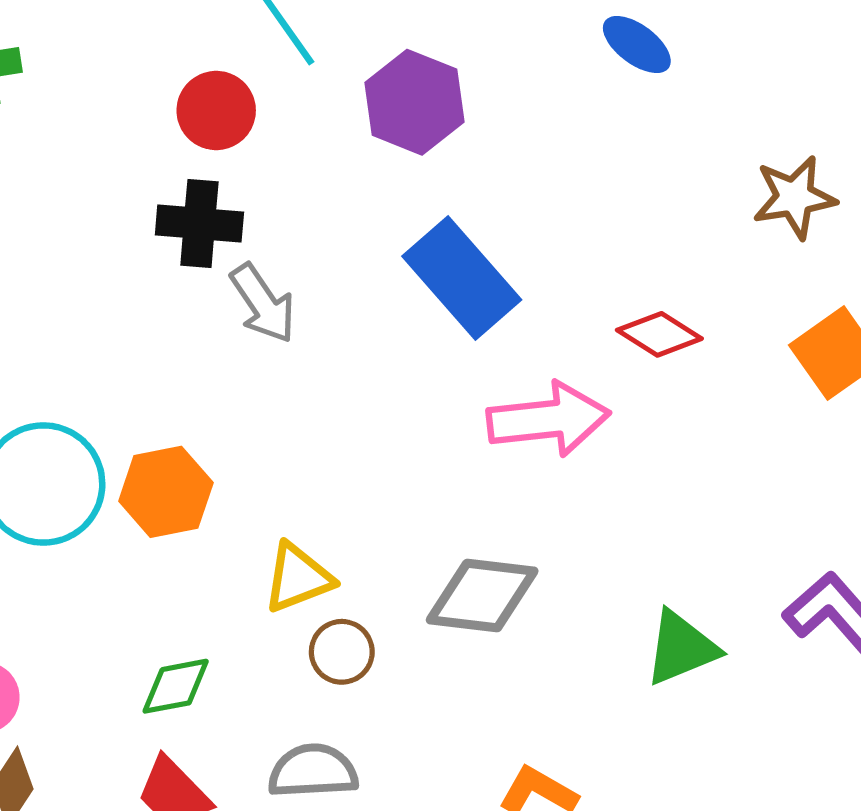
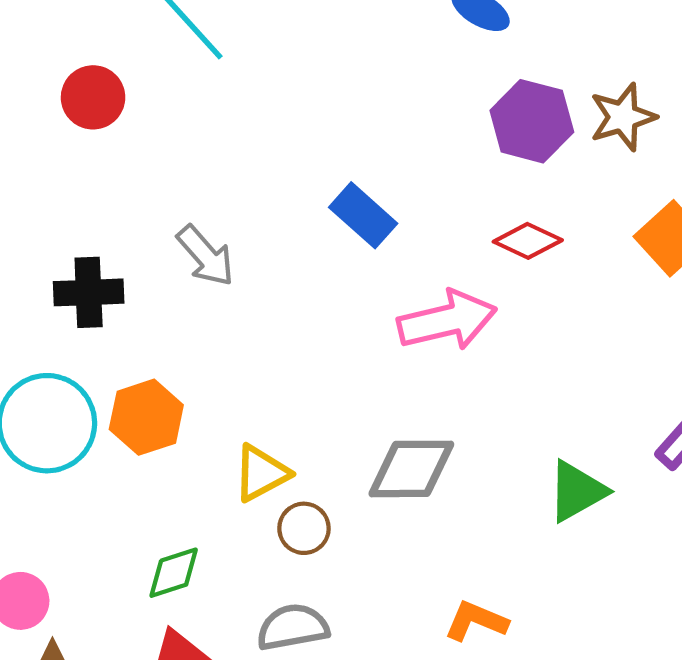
purple hexagon: (414, 102) -> (532, 121), moved
red circle: (216, 110) -> (93, 97), moved
black cross: (199, 224) -> (89, 292), moved
blue rectangle: (462, 278) -> (363, 215), size x0.7

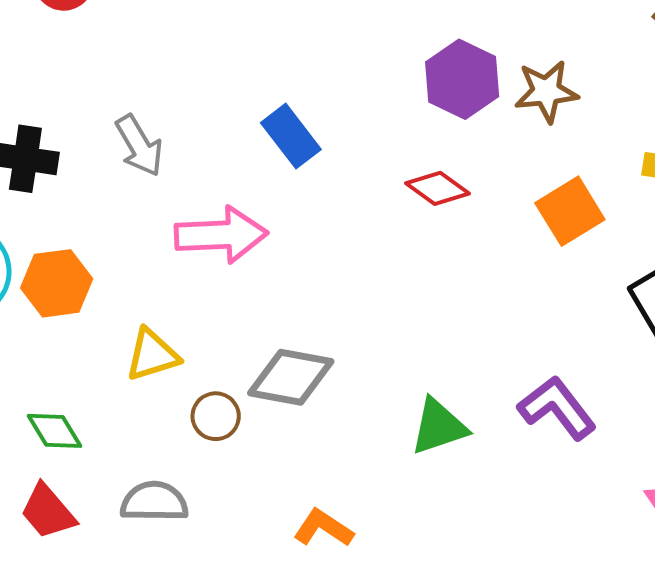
pink arrow: (447, 320) -> (221, 235), moved
brown circle: (304, 528) -> (216, 416), moved
green diamond: (174, 573) -> (55, 431), turned 66

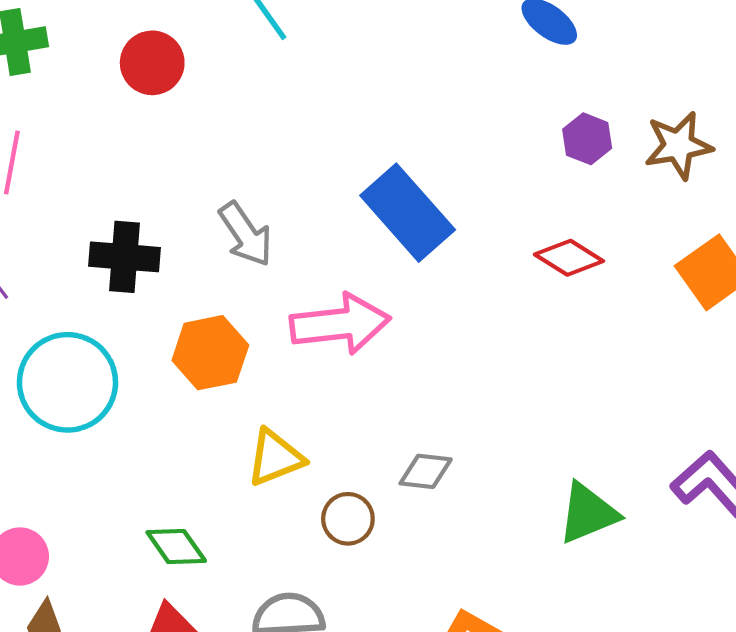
purple hexagon: (462, 79) -> (587, 139), size x0.6
blue rectangle: (291, 136) -> (408, 213), size x1.4
orange hexagon: (57, 283) -> (210, 353), moved
gray diamond: (291, 377) -> (426, 471), size x0.6

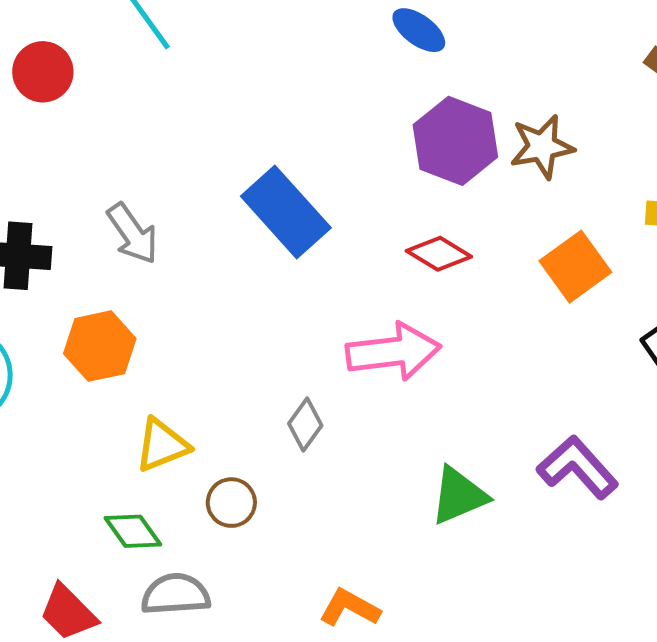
purple hexagon: (587, 139) -> (455, 141), size x1.8
pink arrow: (340, 324) -> (393, 352), moved
gray diamond: (426, 471) -> (305, 424), moved, turned -60
green diamond: (176, 547) -> (133, 531), moved

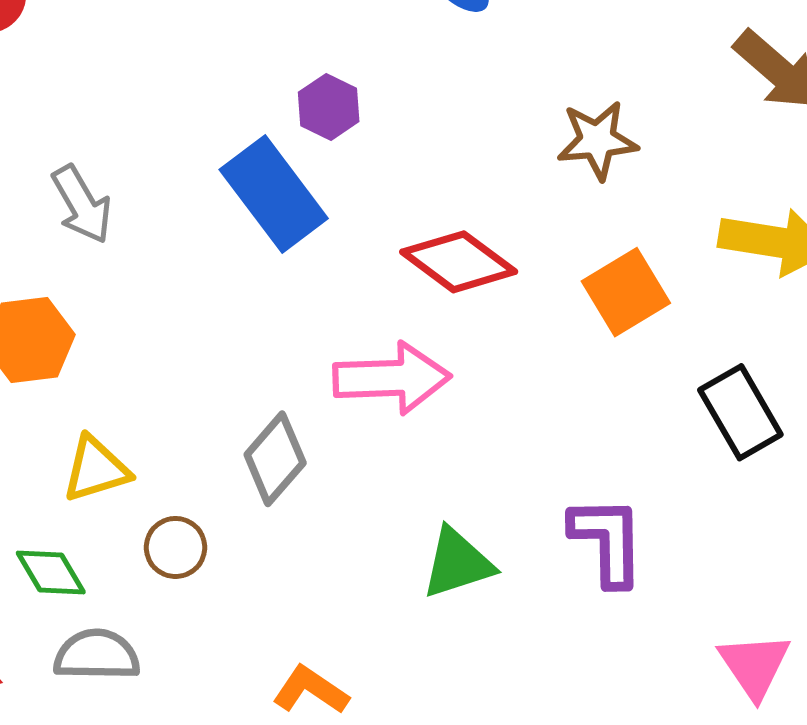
purple hexagon: (455, 141) -> (329, 107), moved, size x0.6
red diamond: (439, 254) -> (459, 262), size x1.4
gray diamond: (305, 424) -> (275, 459), size x1.4
purple L-shape: (578, 467) -> (607, 541), turned 36

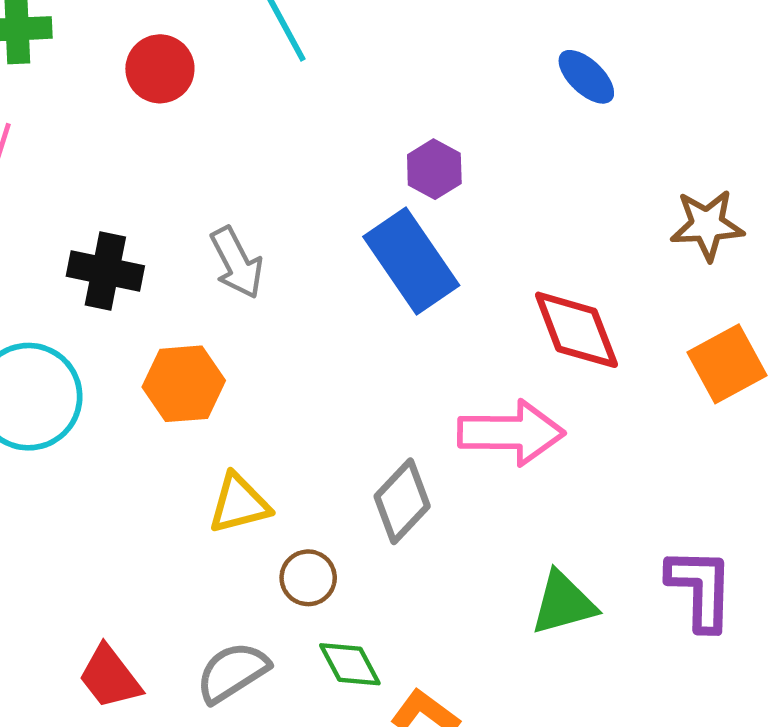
purple hexagon: (329, 107) -> (434, 169), moved
red diamond: (459, 262) -> (576, 330), turned 30
green diamond: (51, 573) -> (350, 664), moved
gray semicircle: (97, 655) -> (232, 672), turned -36

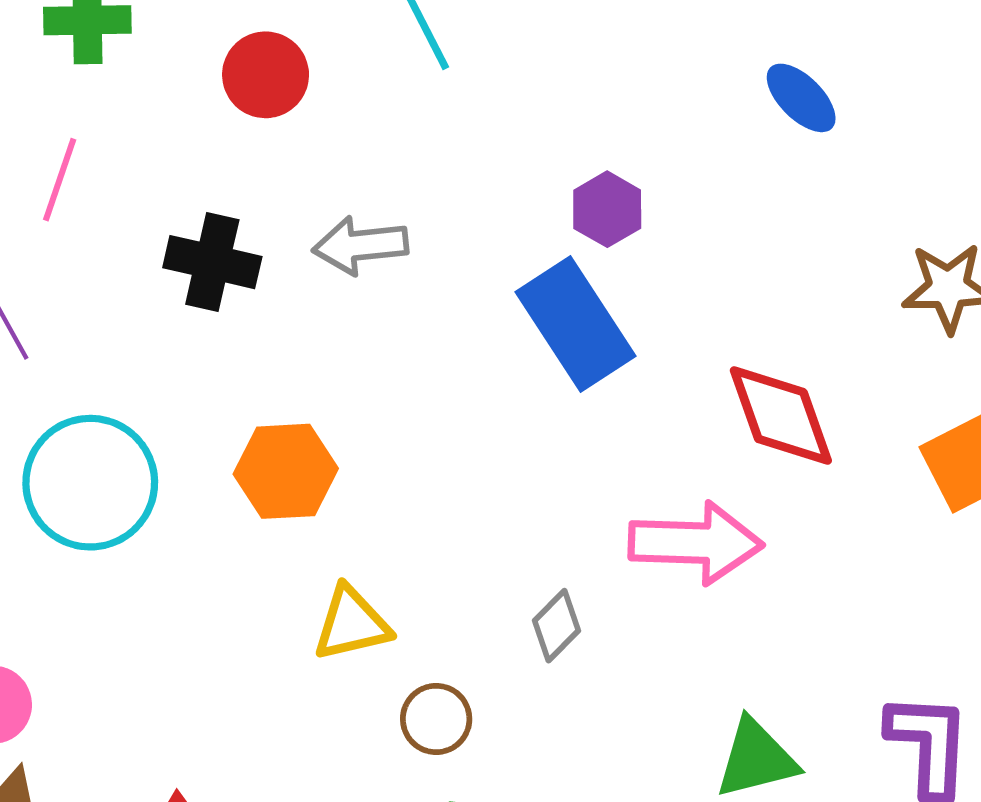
gray arrow: (237, 263) -> (360, 245), moved, turned 110
black cross: (105, 271) -> (212, 262), moved
gray diamond: (402, 501) -> (557, 626), size x0.7

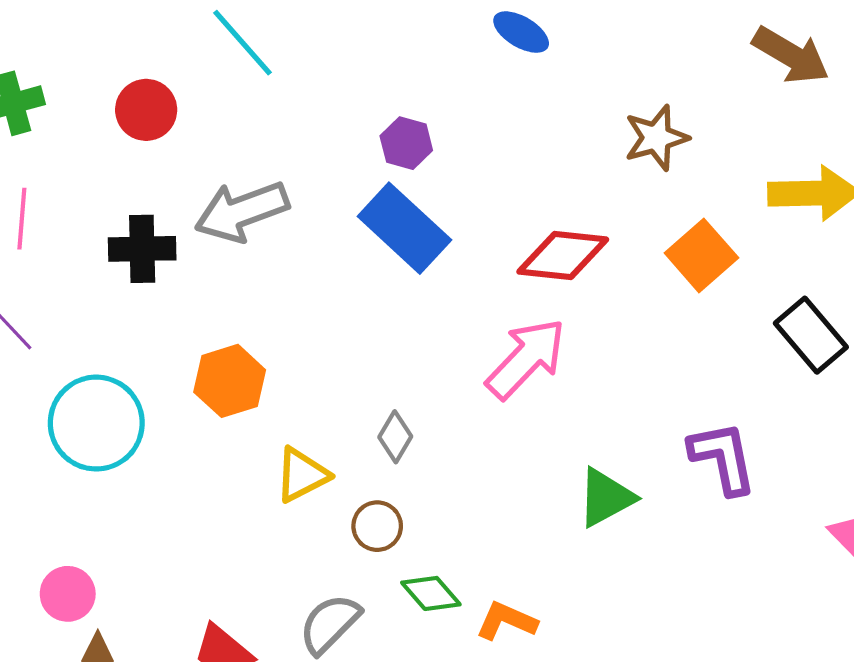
gray arrow: (360, 245) -> (242, 211), size x1.4
red diamond: (781, 416) -> (563, 256), turned -50
pink arrow: (696, 543) -> (526, 359), turned -34
gray diamond: (557, 626) -> (395, 437), moved

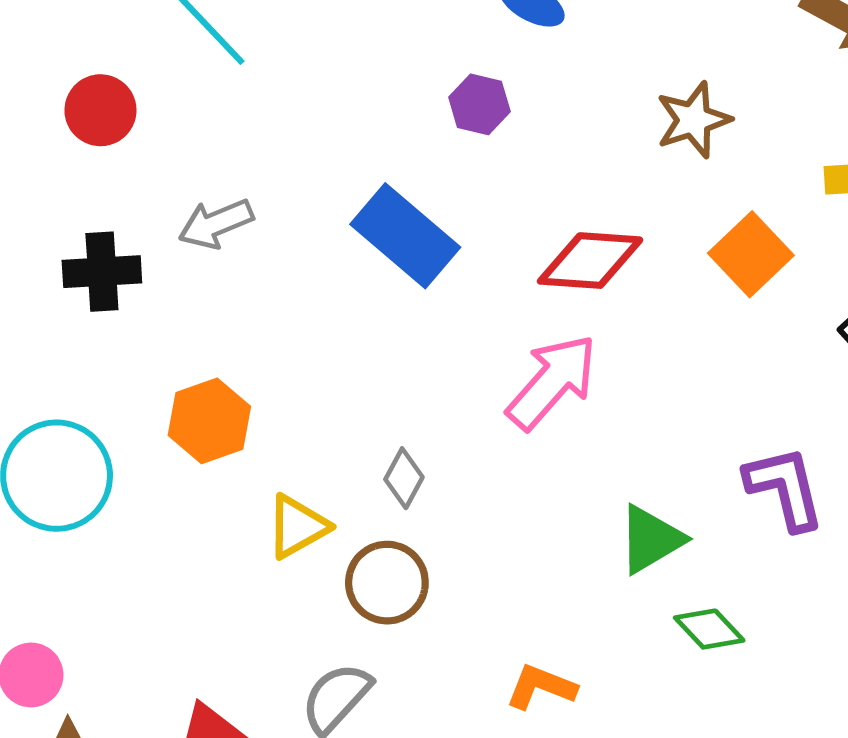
purple hexagon: (406, 143) -> (479, 104), moved
gray arrow: (242, 211) -> (216, 224), size x0.7
brown circle: (377, 526) -> (387, 583), size x1.4
green diamond: (431, 593) -> (709, 629), moved

